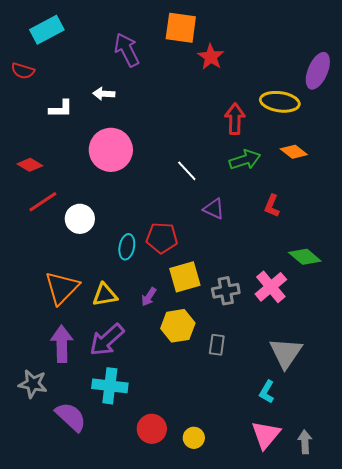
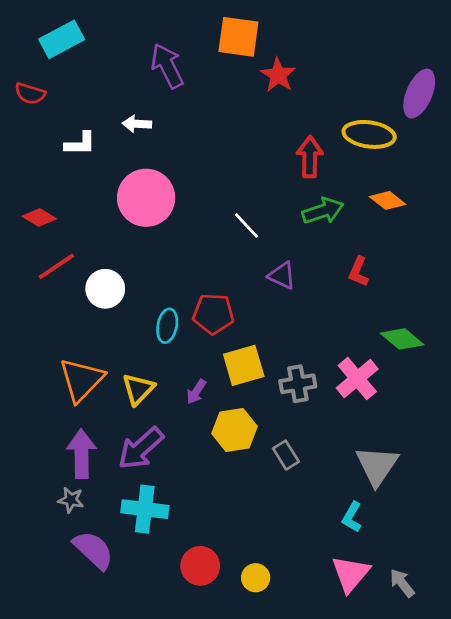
yellow triangle: (105, 295) -> (138, 389), turned -36
gray rectangle: (217, 345) -> (286, 455), turned -40
gray star: (33, 384) -> (71, 500), moved, size x0.7
gray arrow: (305, 442) -> (402, 583), turned -35

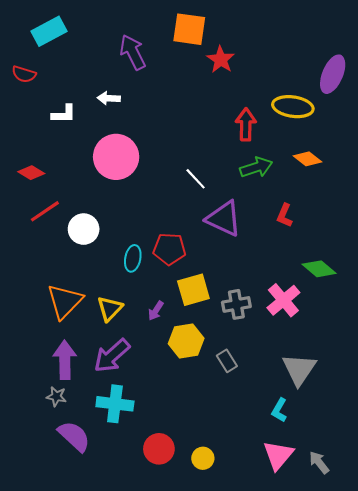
purple triangle: (282, 276) -> (224, 219), size x1.6

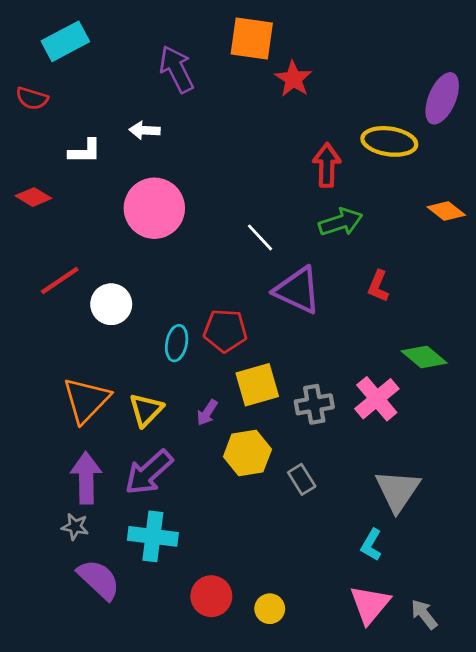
orange diamond: (308, 159) -> (446, 211), moved
red diamond: (31, 173) -> (33, 197), moved

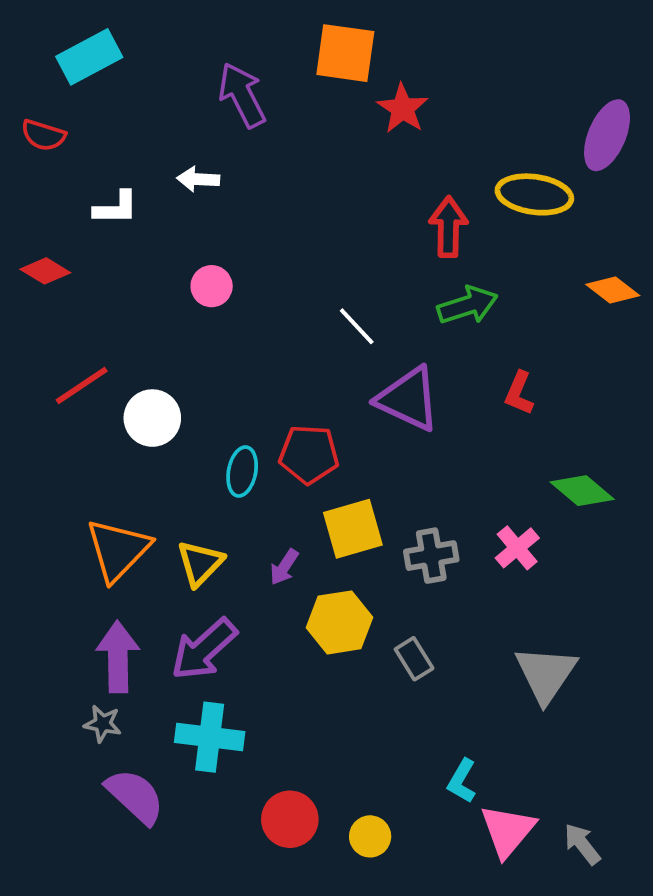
pink circle: (154, 208) -> (212, 286), size x0.5
pink cross: (377, 399) -> (517, 548), size x0.7
cyan L-shape: (371, 545) -> (462, 781), moved

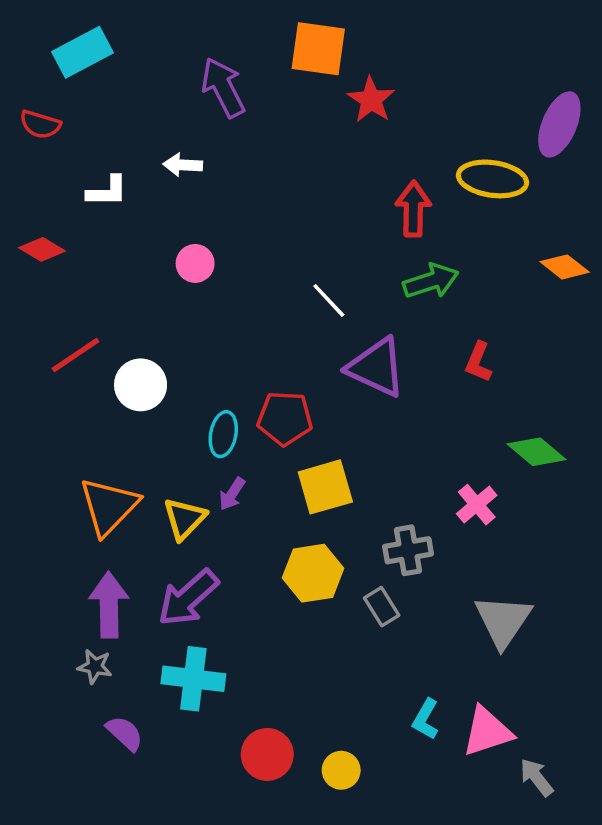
gray cross: (431, 556) -> (408, 550), moved
purple arrow: (284, 567) -> (232, 494), moved
purple semicircle: (135, 796) -> (125, 733), size x0.7
pink triangle: (508, 831) -> (487, 732), moved, turned 32

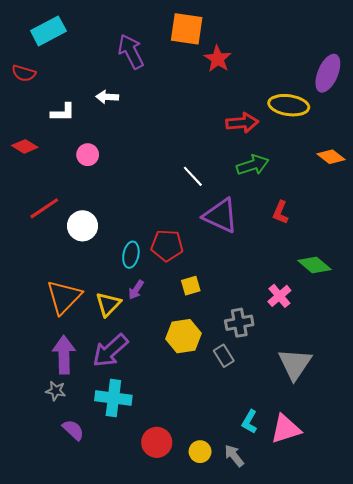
red arrow: (413, 209) -> (242, 123), turned 84
pink circle: (195, 263) -> (88, 155), moved
yellow square: (325, 487) -> (191, 286), size x0.6
gray arrow: (536, 777) -> (234, 456), moved

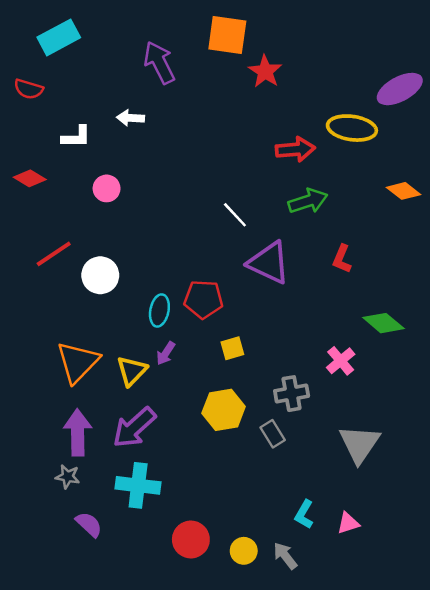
purple ellipse: (328, 73) -> (400, 89), turned 39
pink triangle: (286, 429) -> (348, 523), size x0.6

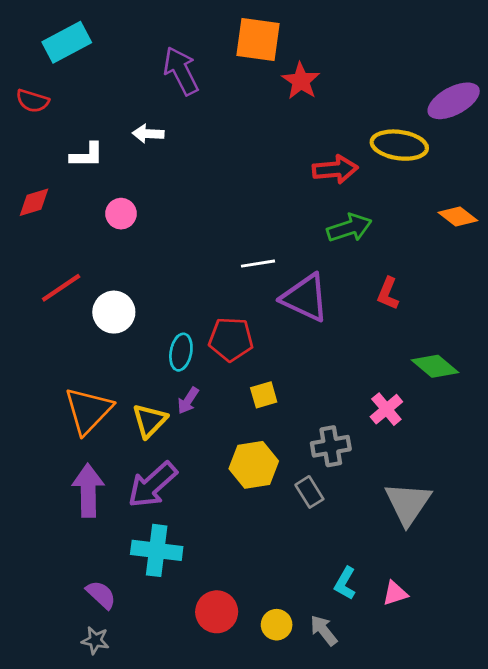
red diamond: (30, 178) -> (34, 202), turned -48
white line: (235, 215) -> (258, 264), moved, turned -56
gray star: (68, 477) -> (95, 640), moved

